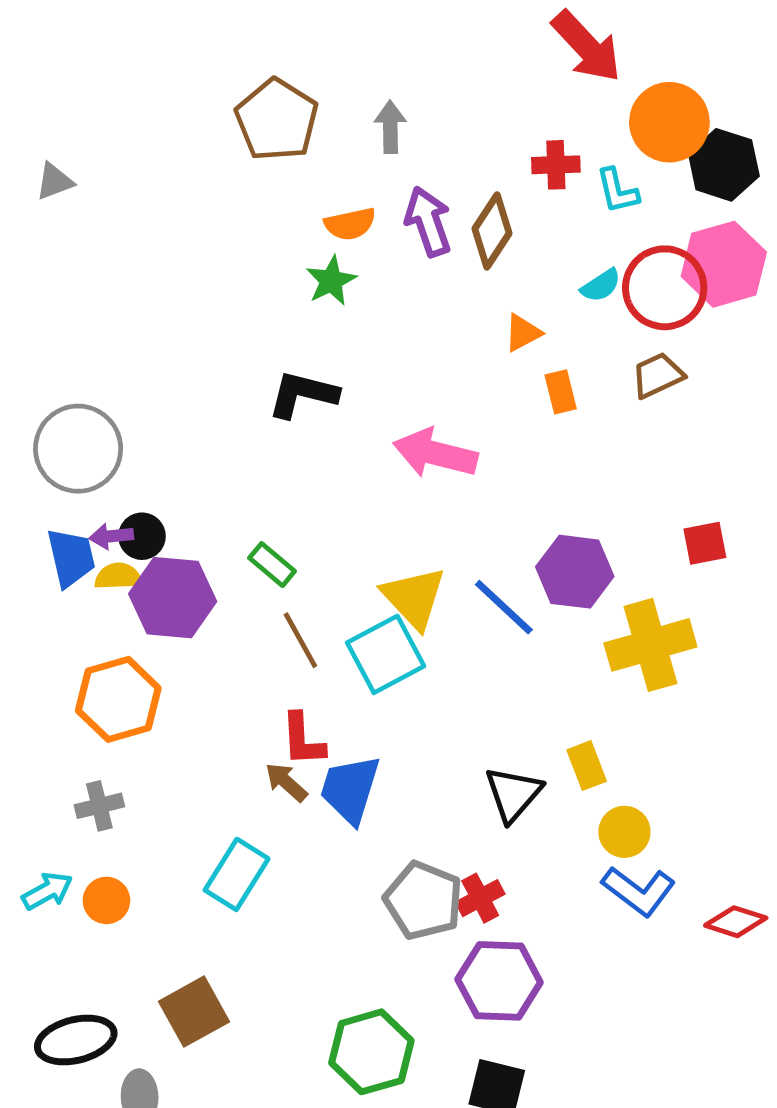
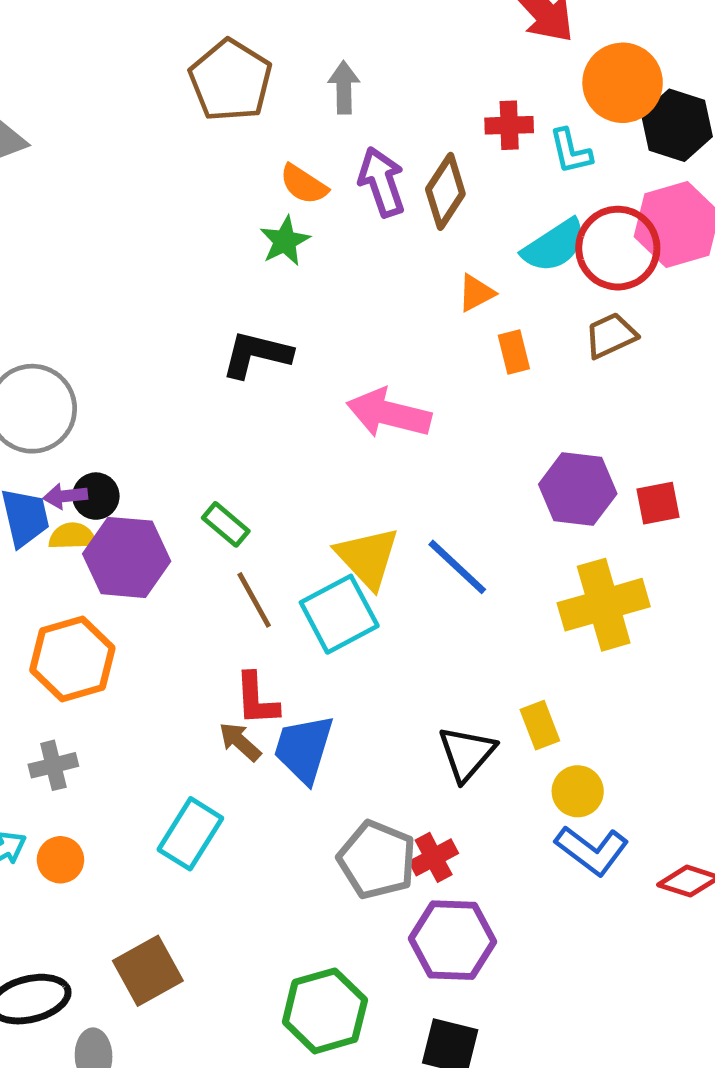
orange semicircle: (350, 224) -> (304, 184), turned 45
cyan semicircle: (601, 285) -> (554, 246), size x1.6
purple hexagon: (575, 572) -> (578, 489), moved

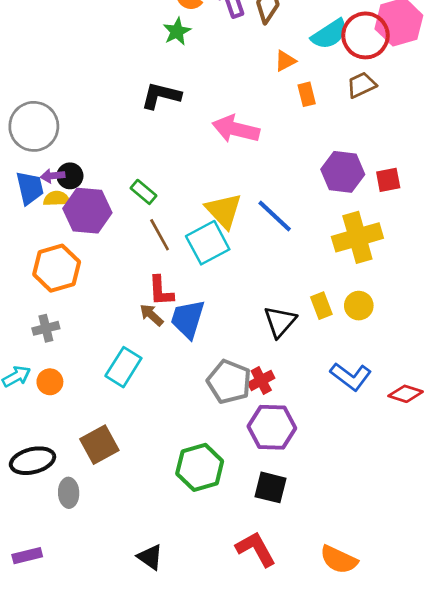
yellow circle: (578, 791) -> (359, 306), moved

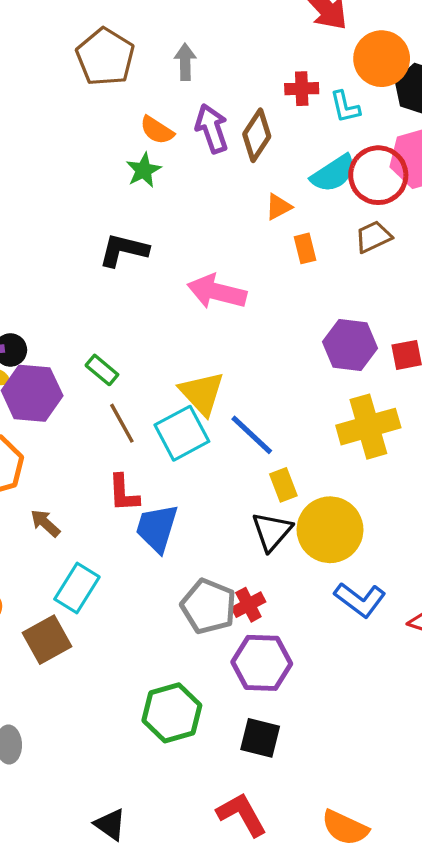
blue line: (275, 216) -> (252, 435), moved
yellow rectangle: (321, 306) -> (283, 485), moved
yellow circle: (359, 306) -> (330, 530), moved, size x1.8
brown arrow: (152, 315) -> (45, 523), moved
brown square: (99, 445) -> (47, 640), moved

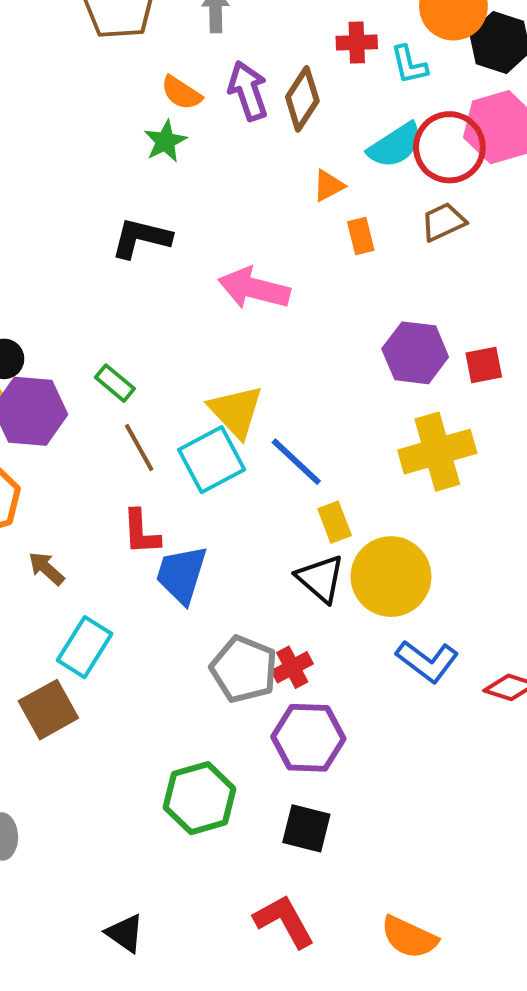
black triangle: (272, 531) -> (320, 579), turned -30

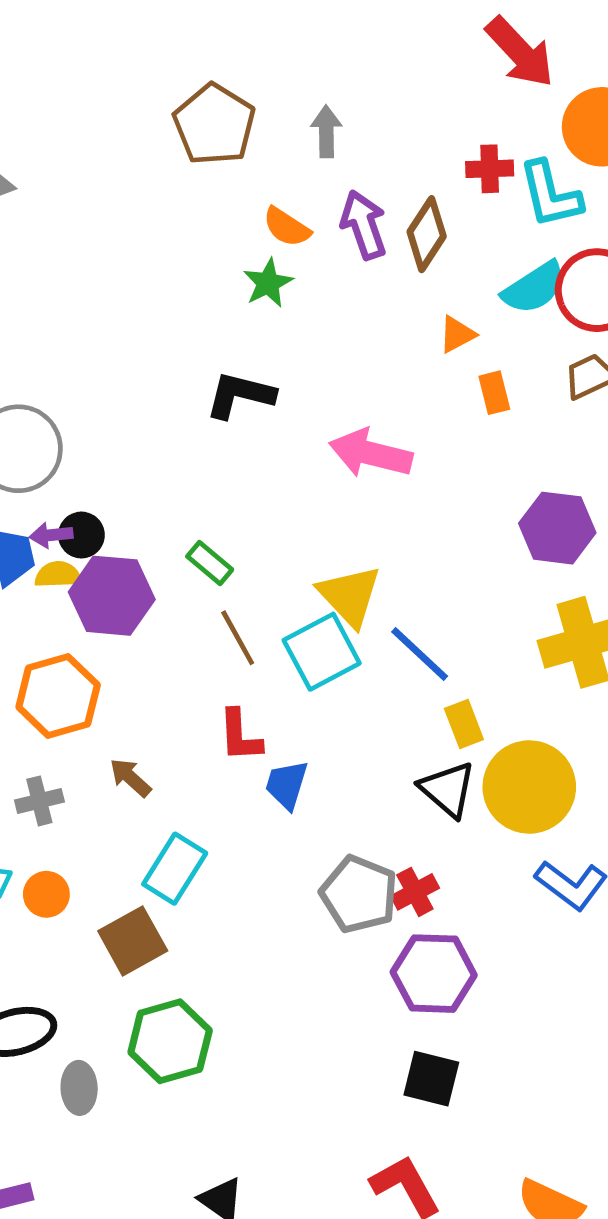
cyan L-shape: (409, 65) -> (550, 194), size x1.5
blue trapezoid: (181, 575) -> (287, 785), size x0.7
green hexagon: (200, 798) -> (170, 1041), moved

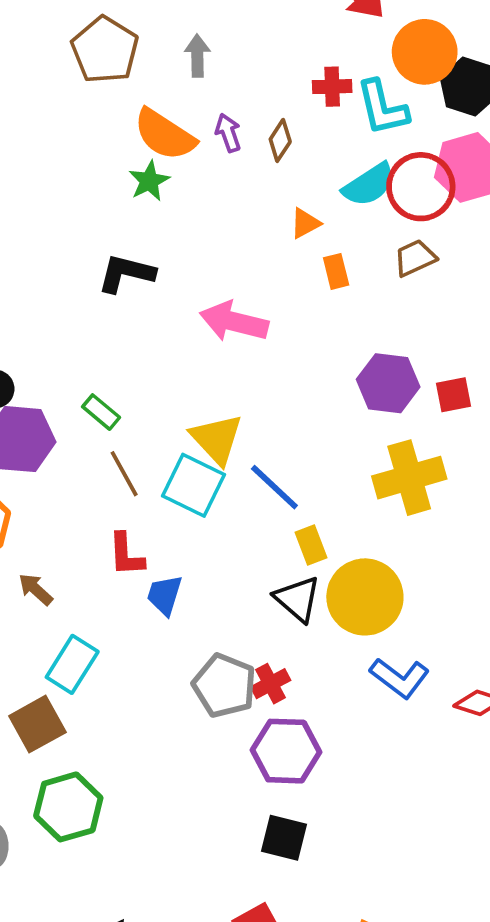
purple arrow: (364, 225) -> (228, 133), size x0.7
orange semicircle: (287, 227) -> (165, 135), size x1.6
brown diamond: (427, 234) -> (280, 140), size x0.7
cyan square: (322, 652) -> (194, 485), turned -36

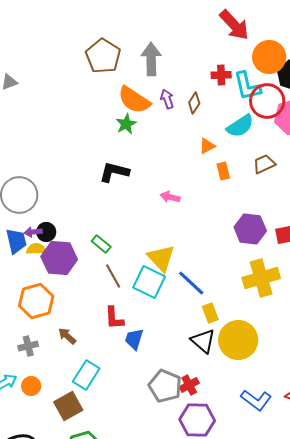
gray arrow: (197, 56) -> (151, 59), size x1.5
red circle: (421, 187) -> (267, 101), moved
pink arrow: (234, 322) -> (170, 197), size x0.6
blue L-shape: (400, 678) -> (256, 400), moved

